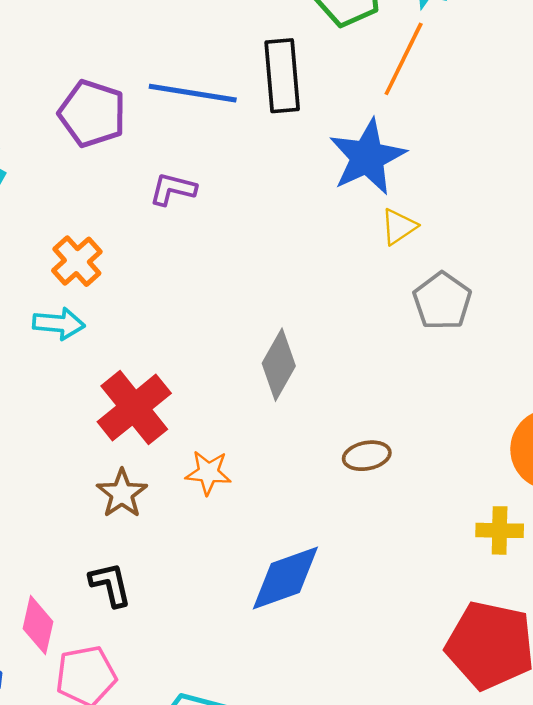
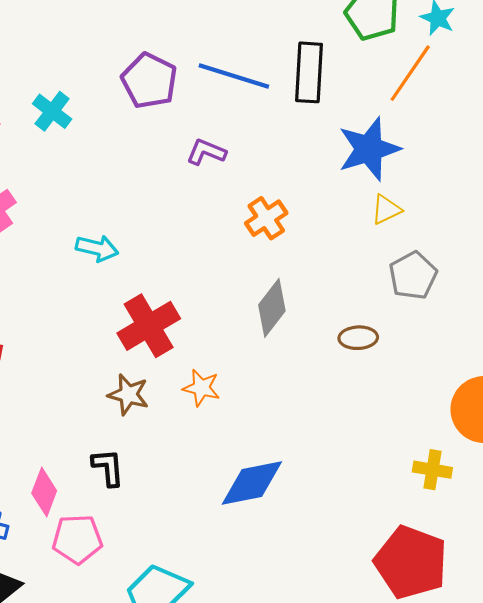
orange cross: (77, 261) -> (266, 218), moved
brown ellipse: (367, 456) -> (358, 338), moved
brown star: (122, 493) -> (128, 395), turned -30

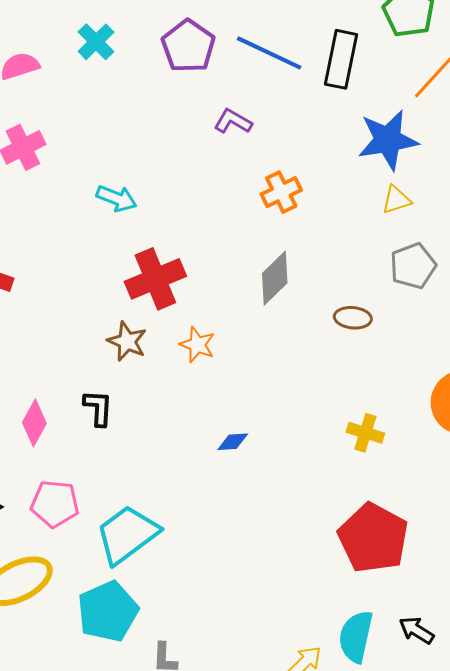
cyan cross: (52, 111) -> (96, 42), moved
yellow cross: (432, 470) -> (365, 433), moved
blue diamond: (252, 483) -> (233, 442), size x0.5
pink pentagon: (77, 539) -> (55, 504), moved

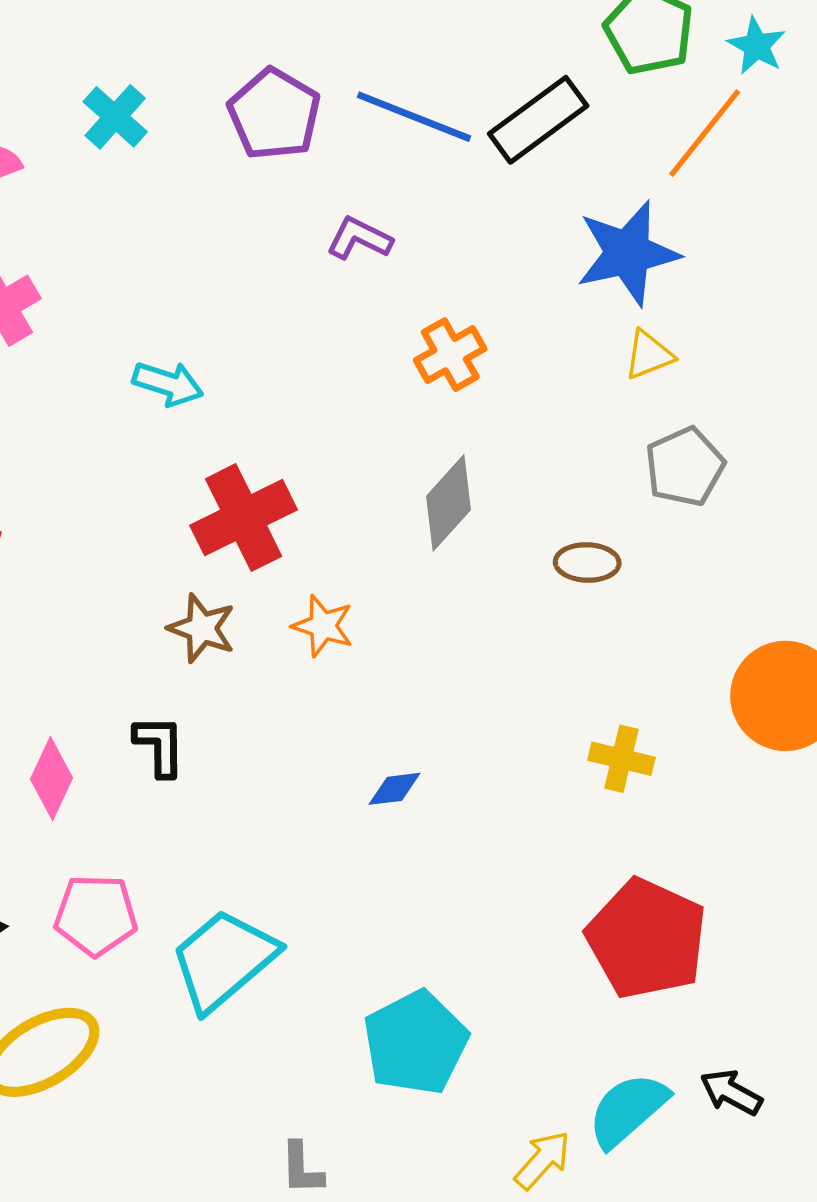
black rectangle: (341, 59) -> (538, 120), turned 46
cyan pentagon: (108, 611) -> (416, 1043), moved
cyan semicircle: (356, 637) -> (628, 1110), turned 40

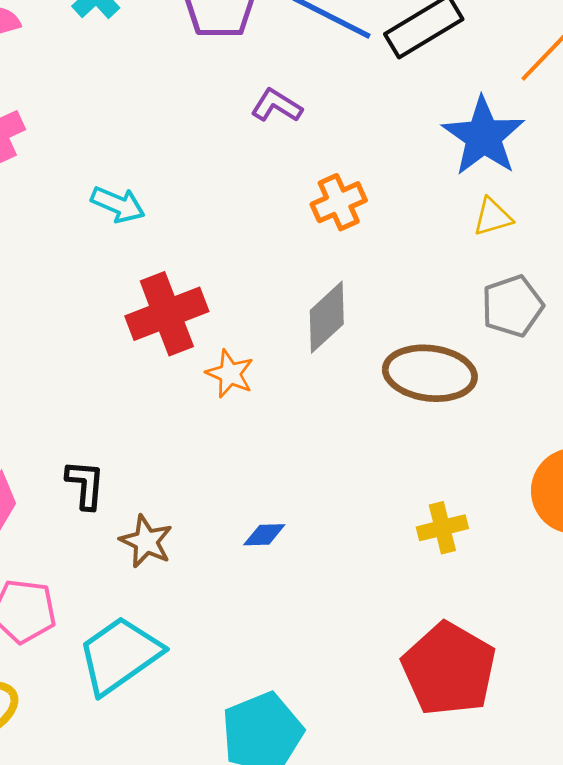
blue star: (628, 253) -> (483, 136), turned -30
brown ellipse: (587, 562) -> (430, 373), size x1.8
orange star: (323, 626) -> (230, 374), moved
brown star: (202, 628) -> (146, 541), moved
yellow cross: (621, 759) -> (442, 528), turned -33

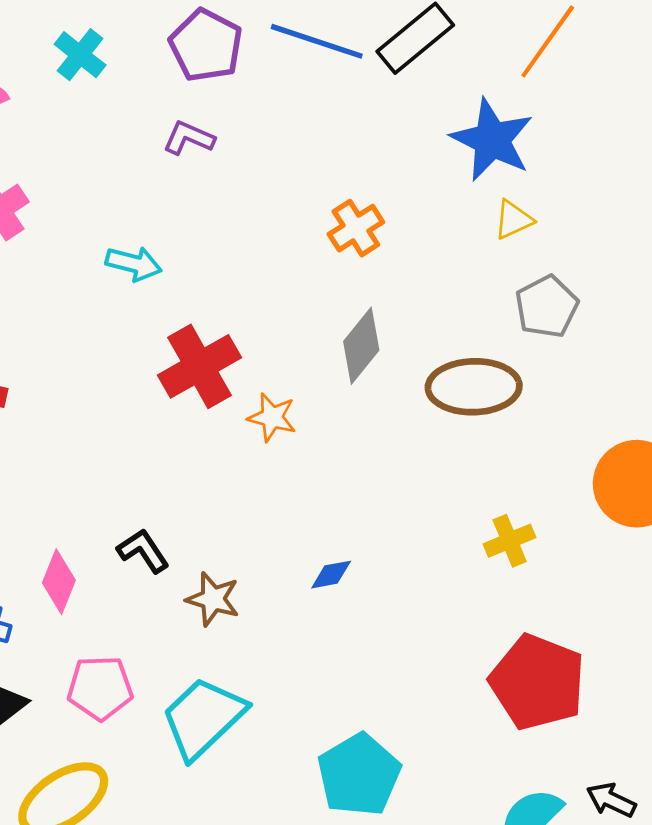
purple L-shape: (277, 106) -> (189, 138), moved
black L-shape: (85, 485) -> (143, 551), turned -30

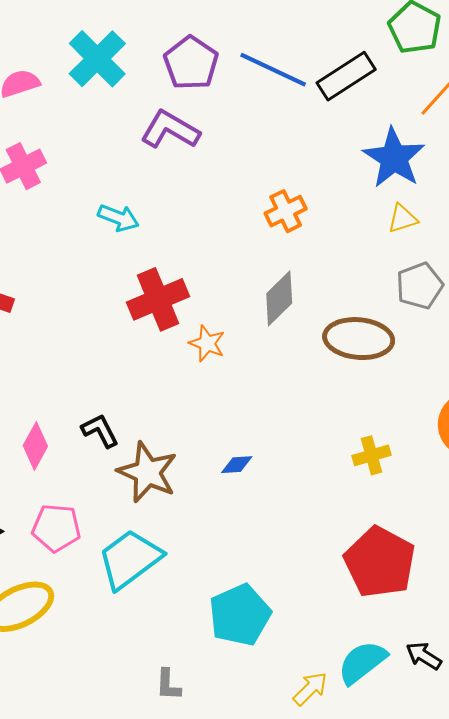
cyan cross: (80, 55) -> (97, 59), size x1.5
purple L-shape: (189, 138) -> (170, 130), size x1.5
brown star: (213, 599) -> (147, 472), size x1.5

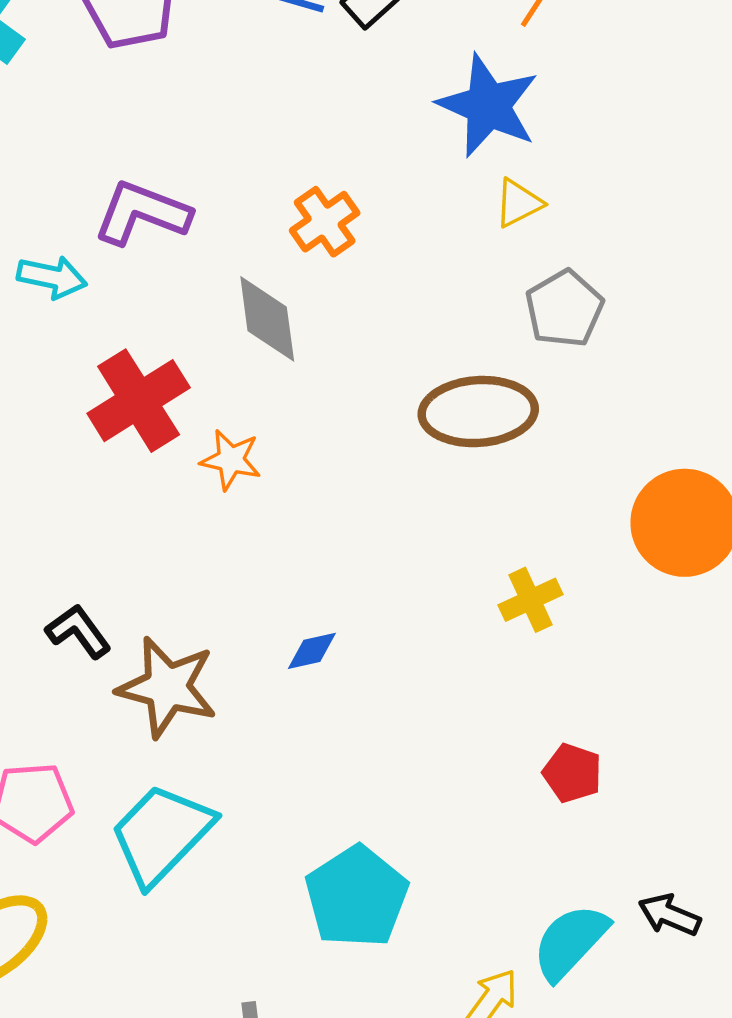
purple L-shape: (170, 130) -> (142, 213), moved
gray diamond: (279, 298) -> (267, 319), moved, turned -44
red pentagon: (380, 562) -> (572, 773), size x0.5

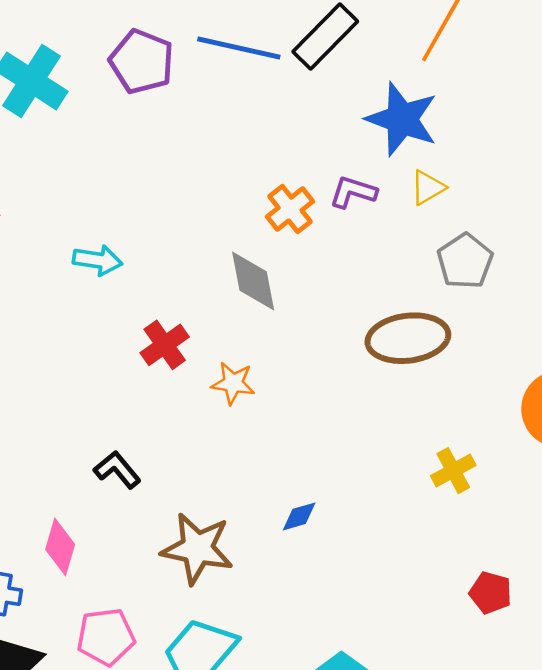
purple L-shape: (142, 213) -> (353, 192), moved, size x0.7
red cross: (139, 401) -> (165, 345), size x0.7
black L-shape: (78, 631) -> (117, 470), moved

